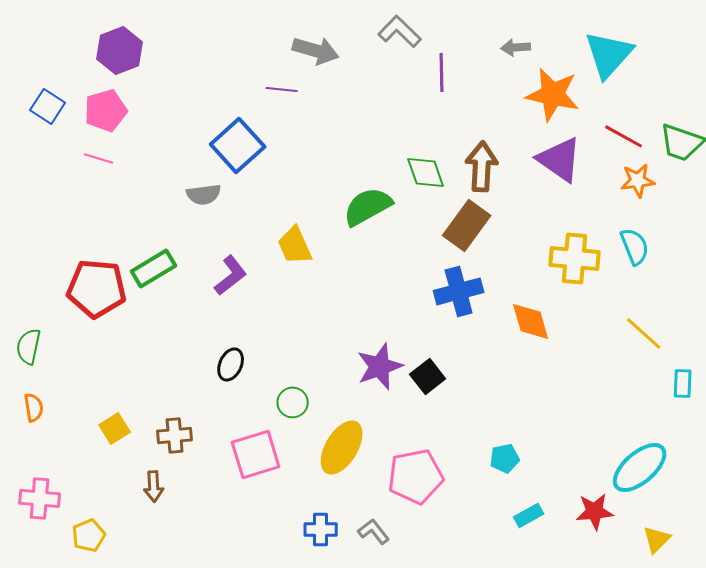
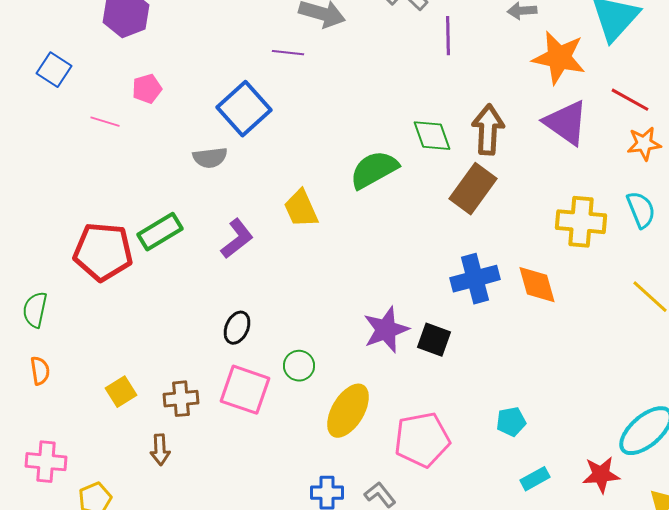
pink pentagon: (106, 110) -> (147, 89), moved, size x0.7
blue cross: (459, 291) -> (475, 279), moved
black square: (428, 376) -> (434, 340), turned -32
pink square: (256, 454) -> (245, 390), moved, turned 36

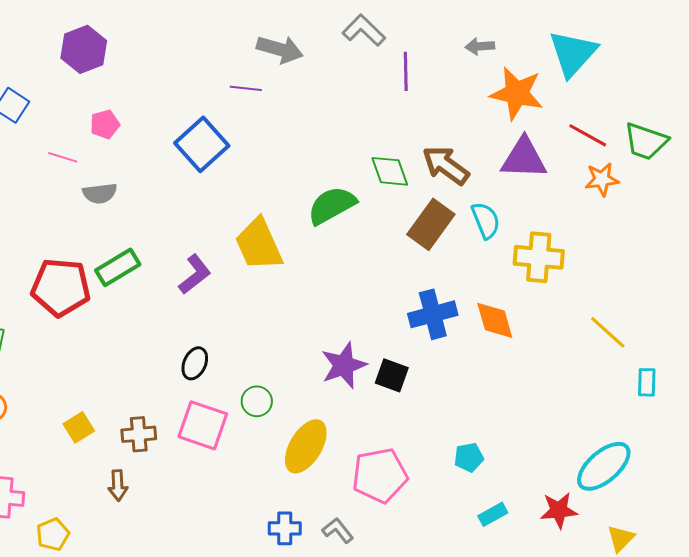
purple triangle: (566, 123) -> (524, 158), turned -33
brown arrow: (488, 130) -> (446, 165), turned -57
gray semicircle: (210, 158) -> (100, 193), moved
yellow trapezoid: (301, 209) -> (259, 244), size x1.4
cyan semicircle: (641, 210) -> (486, 220), moved

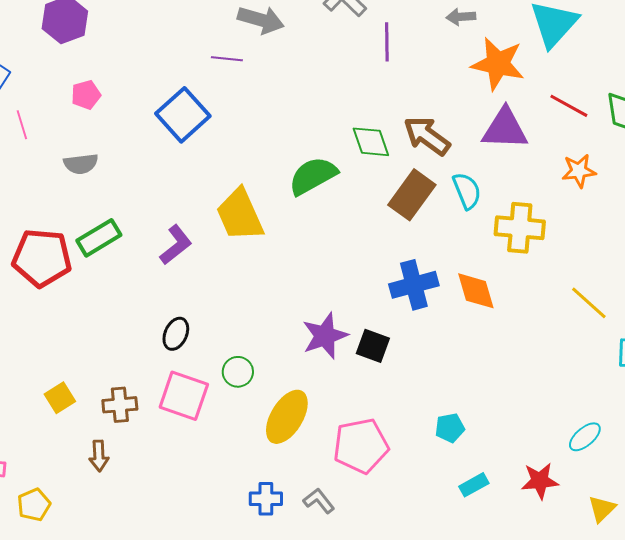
pink line: (63, 157) -> (22, 125), moved, turned 56
orange star: (602, 179) -> (579, 171), moved
cyan ellipse: (604, 466) -> (585, 437), size x0.6

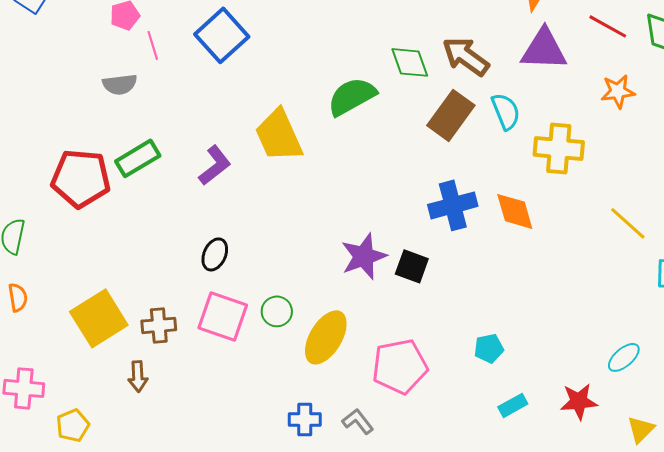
pink line: (22, 125) -> (153, 45), moved
green circle: (238, 372) -> (277, 311), moved
yellow square: (60, 398) -> (99, 318), size x1.8

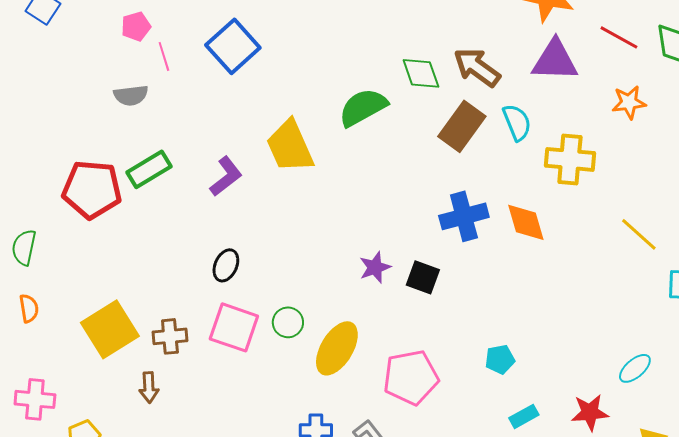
purple star: (364, 256) -> (375, 267), size x0.7

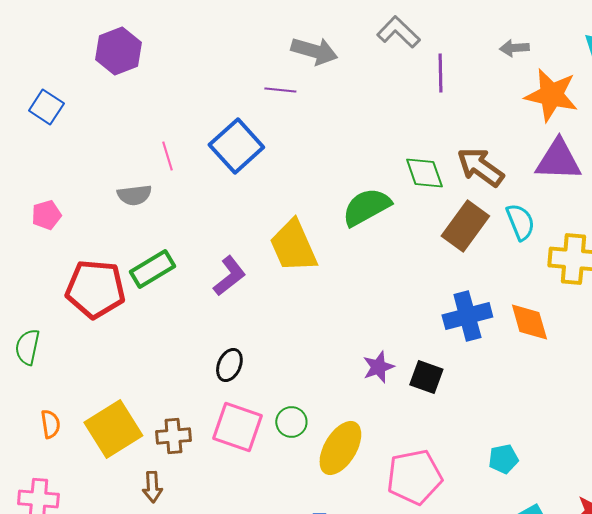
pink pentagon: (136, 26) -> (46, 215), moved
orange semicircle: (29, 308) -> (50, 424), moved

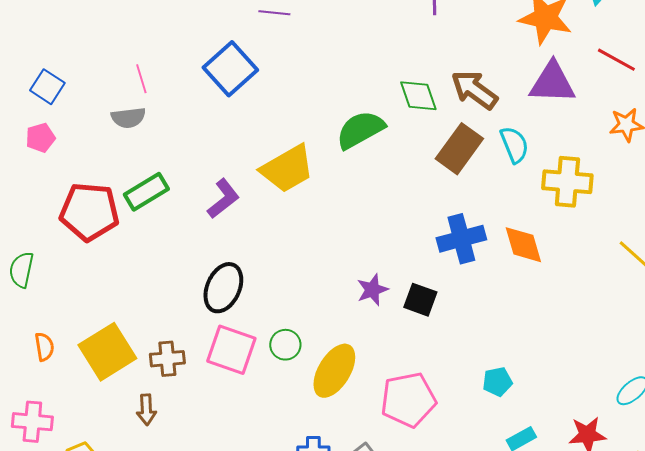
blue square: (46, 107) -> (47, 87), moved
pink line: (167, 156) -> (141, 79), moved
yellow trapezoid: (293, 246) -> (287, 169), turned -96
black ellipse: (229, 365) -> (223, 288), size x1.5

